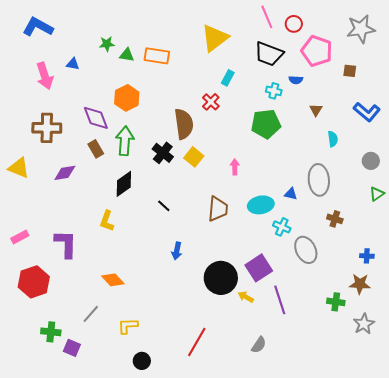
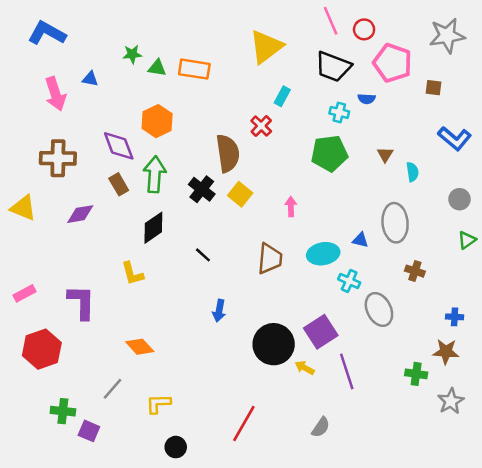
brown triangle: (316, 110) -> (385, 155), moved
yellow L-shape: (107, 221) -> (132, 274), turned -35

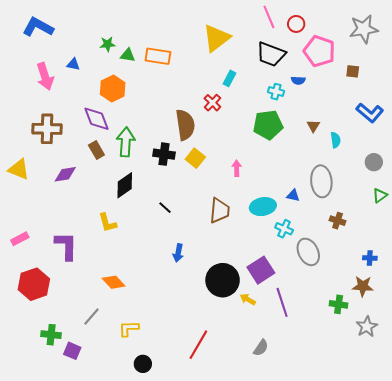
orange hexagon: (157, 121) -> (113, 89), moved
black cross: (202, 189) -> (164, 154), turned -30

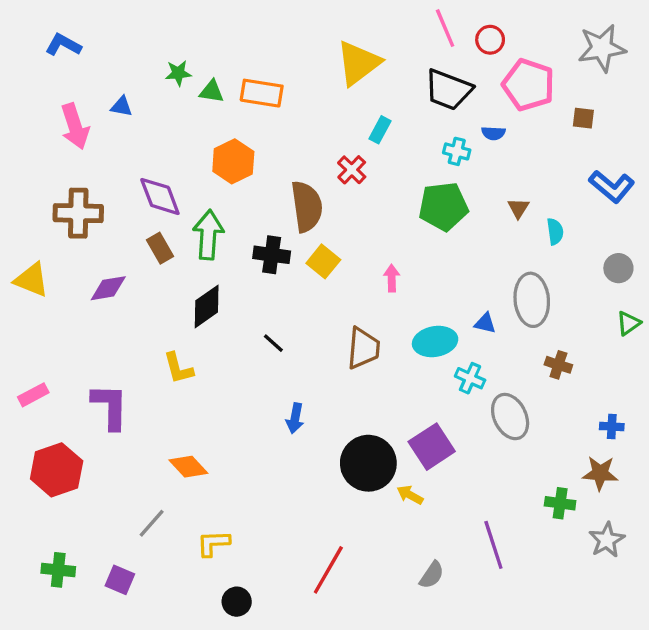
blue L-shape: (38, 27) -> (63, 45), size x0.7
orange hexagon: (113, 89) -> (233, 161), moved
purple line: (282, 302) -> (493, 545), moved
green cross: (51, 335) -> (58, 570), moved

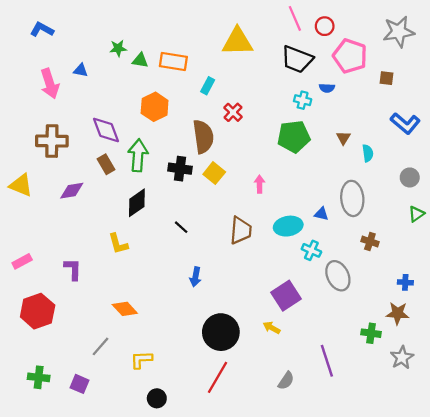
yellow triangle: (358, 63) -> (237, 42), turned 36
cyan rectangle: (380, 130) -> (208, 86), moved
purple L-shape: (110, 407) -> (73, 269), size x0.7
black circle: (368, 463) -> (221, 332), moved

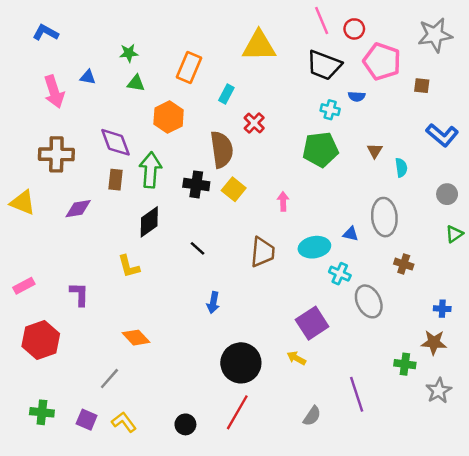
green triangle: (140, 60) -> (136, 83), moved
orange rectangle: (173, 62) -> (189, 68), turned -76
brown rectangle: (106, 164) -> (115, 180), turned 36
yellow L-shape: (141, 360) -> (124, 422), moved, turned 55
black circle: (157, 398) -> (185, 424), moved

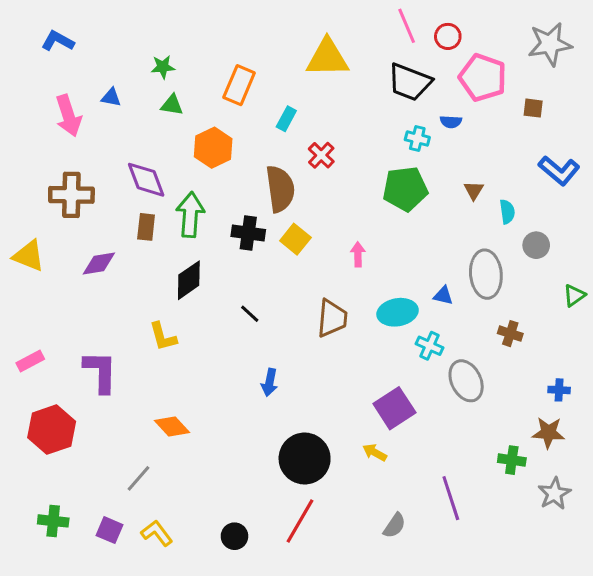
gray circle: (447, 194) -> (536, 245), moved
purple L-shape: (79, 294) -> (100, 372), size x1.4

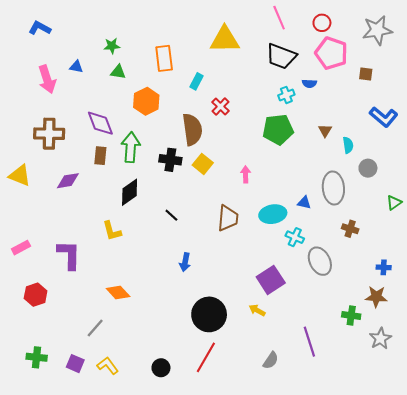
red circle: (448, 36) -> (322, 23), moved
orange rectangle: (239, 85) -> (164, 58), turned -30
cyan cross: (417, 139) -> (286, 95), turned -35
red hexagon: (52, 430) -> (36, 295), size x0.7

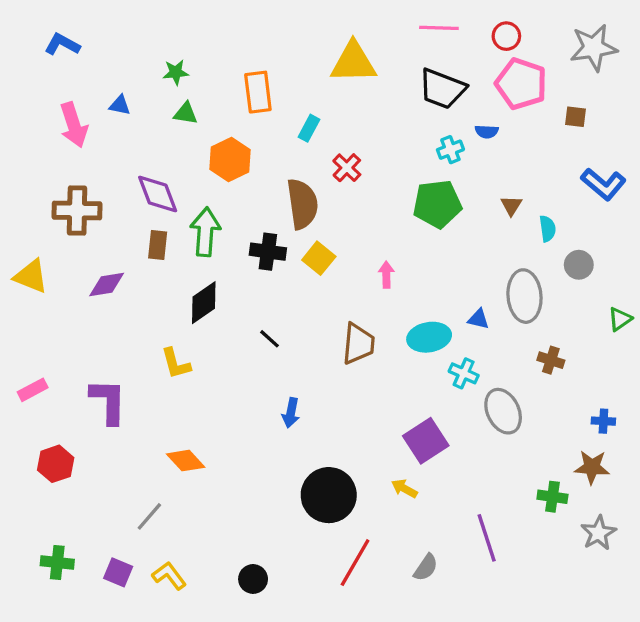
pink line: (279, 18) -> (439, 28), turned -65
red line: (206, 357) -> (355, 563), moved

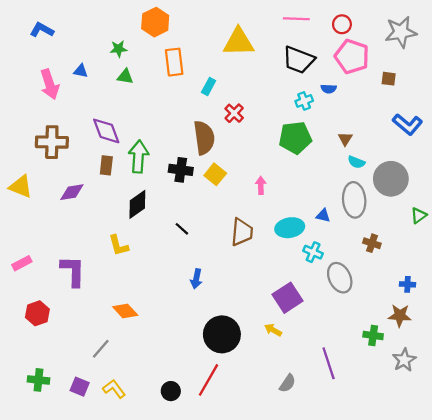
orange hexagon: (230, 159) -> (155, 22), moved
cyan semicircle: (548, 229) -> (356, 162), moved, turned 120
gray circle: (579, 265) -> (391, 179), size x1.8
red line: (355, 563) -> (209, 380), moved

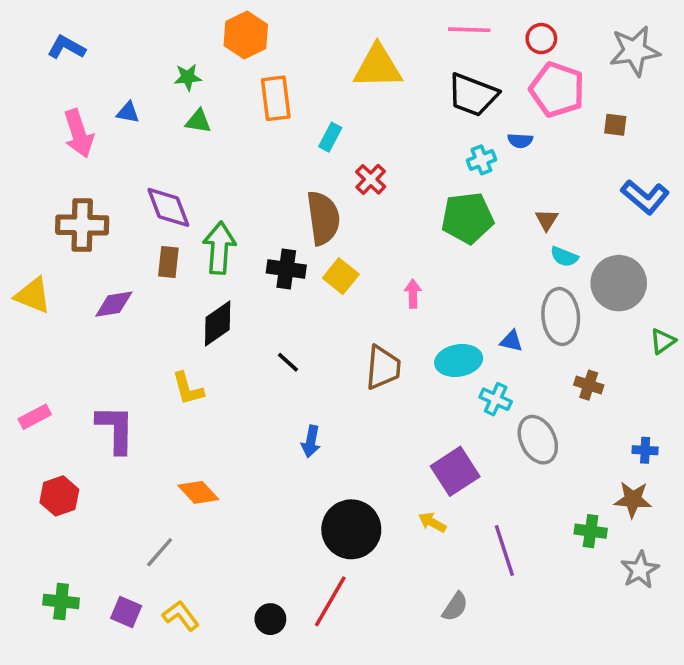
purple line: (329, 363) -> (504, 550), moved

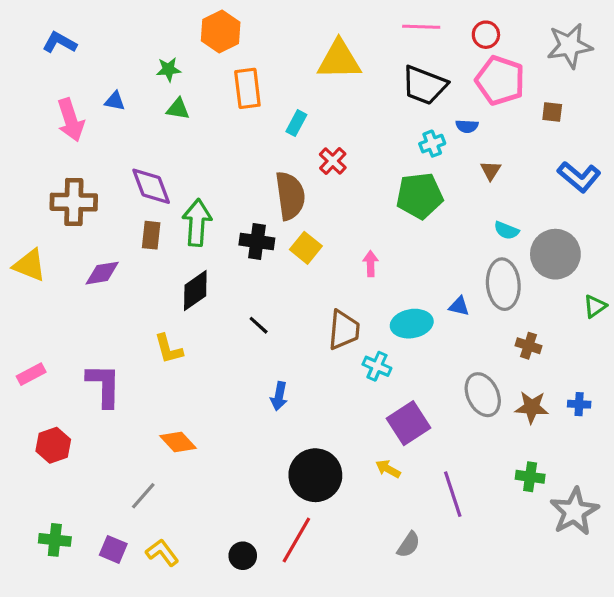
brown triangle: (547, 220) -> (491, 170), moved
cyan cross: (496, 399) -> (377, 366), moved
brown star: (633, 499) -> (532, 407), moved
gray star: (640, 570) -> (574, 512), size x1.4

